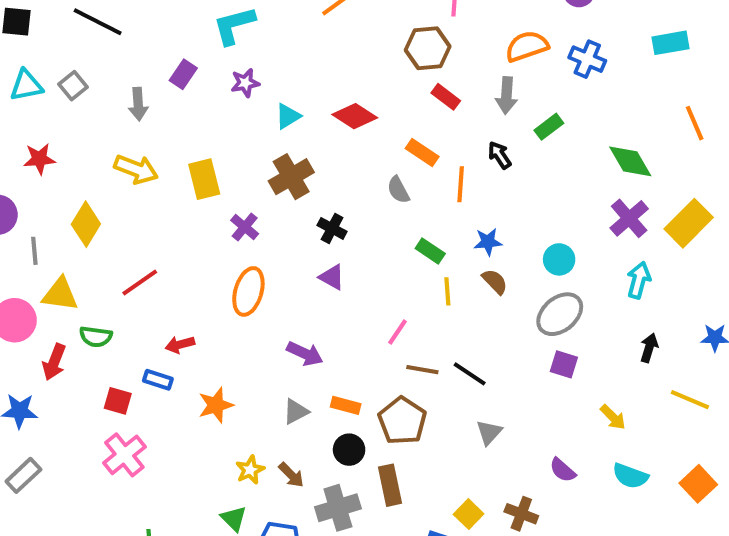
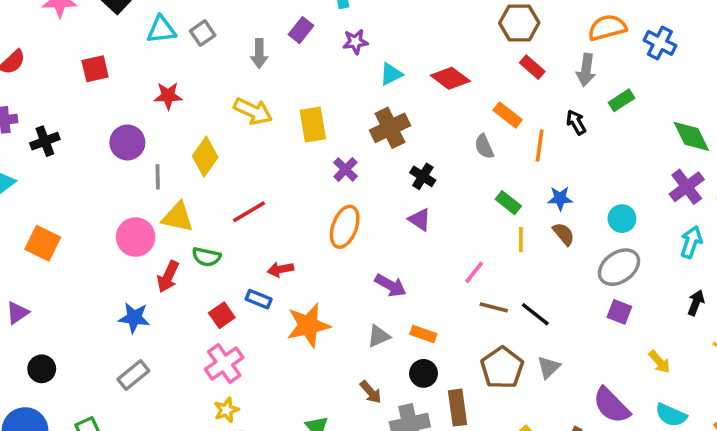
red square: (118, 401) -> (222, 315), turned 35
orange star: (216, 405) -> (308, 325), size x1.4
brown pentagon: (402, 421) -> (502, 368), moved
yellow star: (250, 470) -> (226, 410), moved
purple semicircle: (563, 470) -> (611, 405), size x1.6

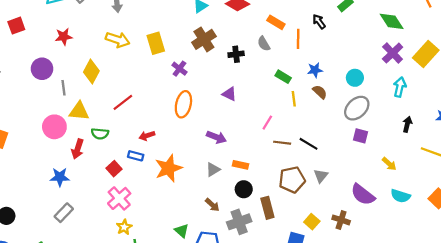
black cross: (423, 176) -> (236, 54), moved, turned -32
brown pentagon: (502, 368) -> (292, 180), turned 30

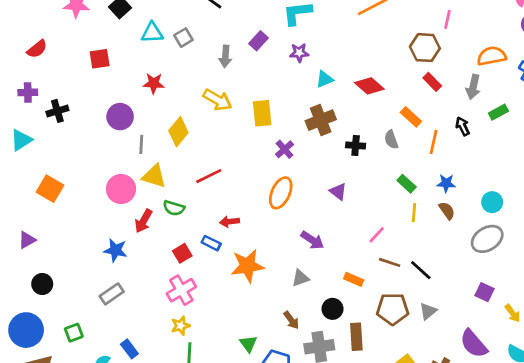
purple square: (360, 136) -> (484, 292), moved
orange rectangle: (241, 165) -> (354, 279), moved

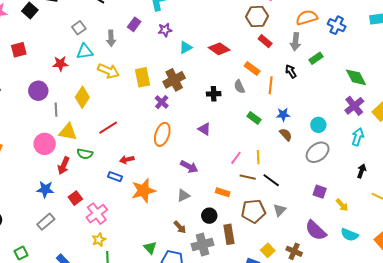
cyan triangle: (152, 33) -> (85, 52), moved
brown cross: (321, 120) -> (174, 80), moved
yellow line: (414, 213) -> (258, 157), moved
red square: (182, 253) -> (75, 198), moved

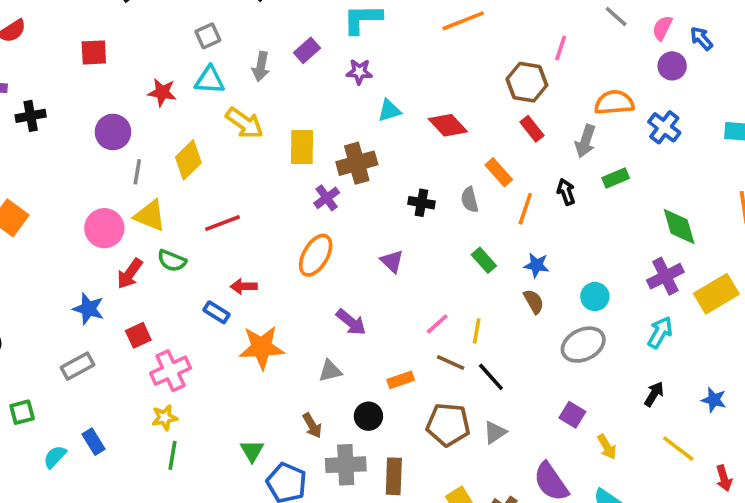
orange rectangle: (223, 192) -> (401, 380), turned -48
brown rectangle: (229, 234) -> (394, 476), moved

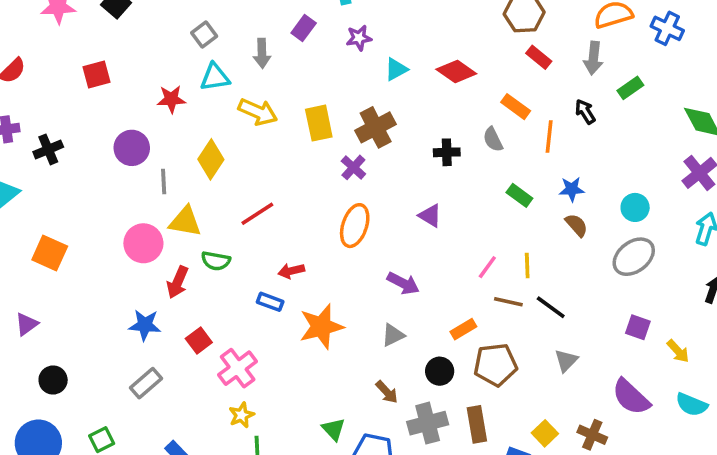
brown pentagon: (448, 425) -> (495, 365), moved

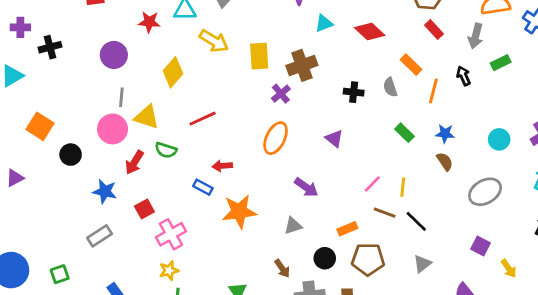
gray line: (164, 182) -> (121, 97), moved
cyan circle: (635, 207) -> (499, 139), moved
black circle: (53, 380) -> (71, 155), moved

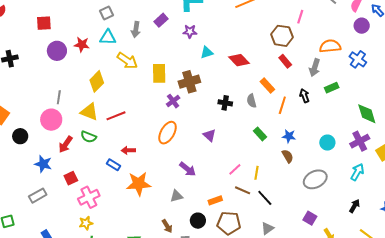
purple circle: (114, 55) -> (57, 51), moved
yellow triangle: (147, 117) -> (89, 112), moved

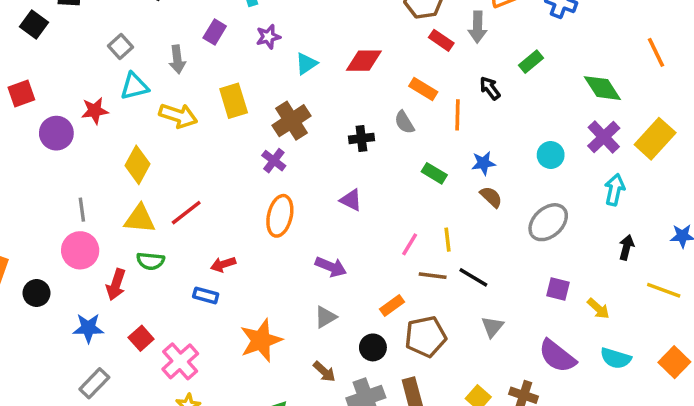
red diamond: (239, 60) -> (364, 61), turned -30
gray arrow: (315, 68) -> (478, 27), moved
yellow rectangle: (159, 73) -> (234, 101), moved
orange star: (139, 184) -> (261, 340), moved

